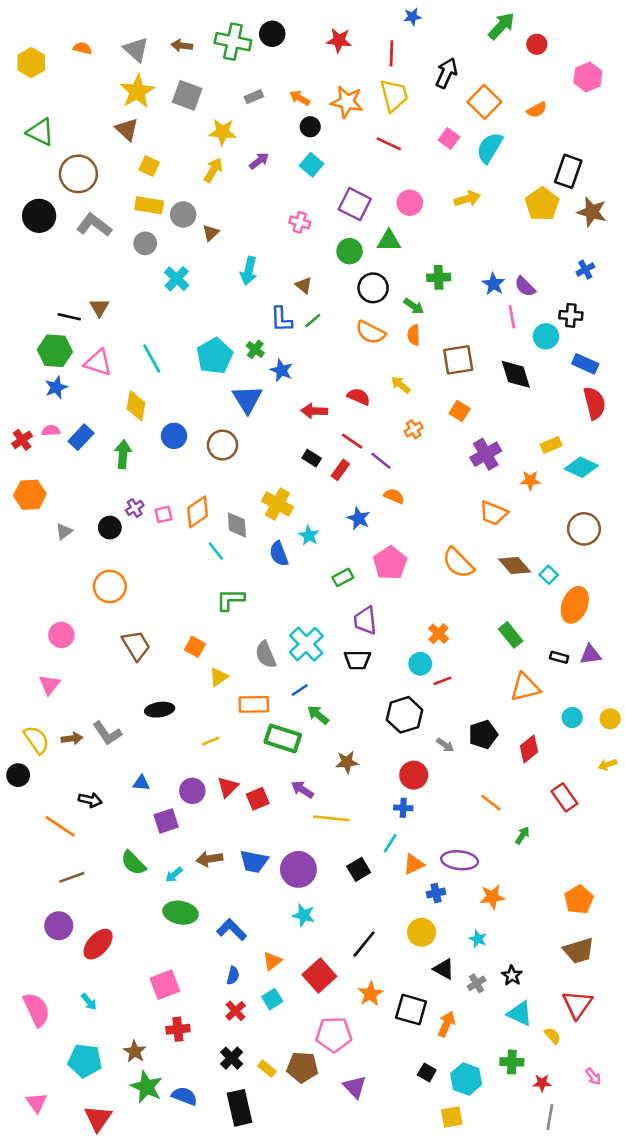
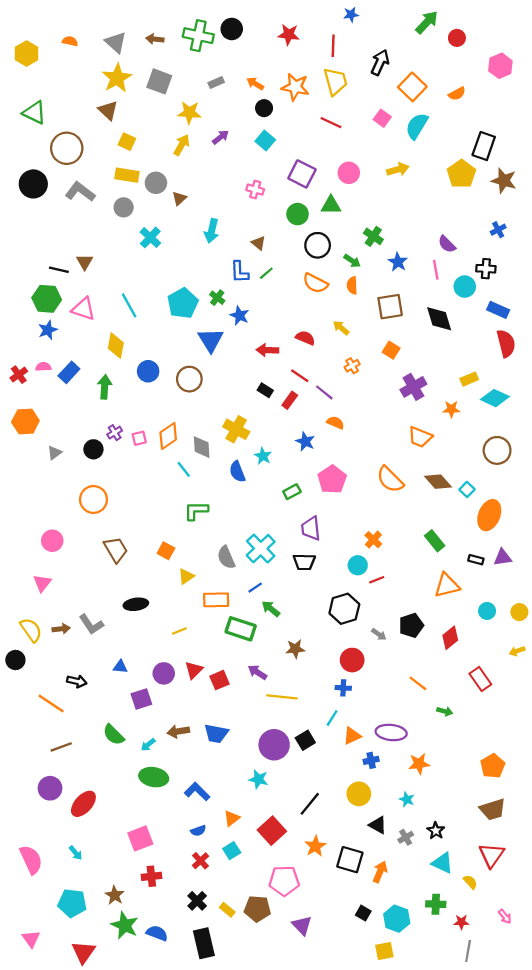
green cross: (439, 277) -> (373, 236), turned 36
blue star: (494, 284) -> (398, 262), moved
green arrow: (522, 835) -> (445, 711), turned 72
purple circle: (298, 869) -> (274, 745), moved
blue semicircle: (233, 976) -> (198, 831), turned 56

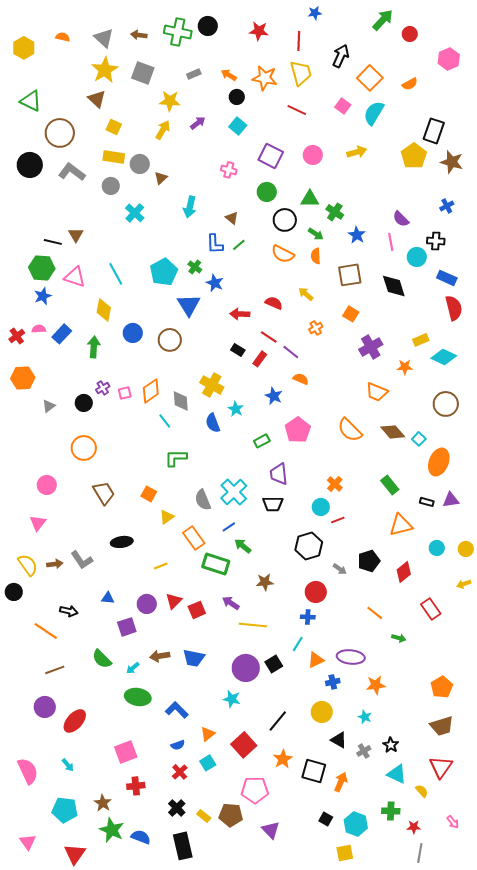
green triangle: (331, 205) -> (310, 199), moved
orange rectangle: (216, 600) -> (194, 538), turned 55

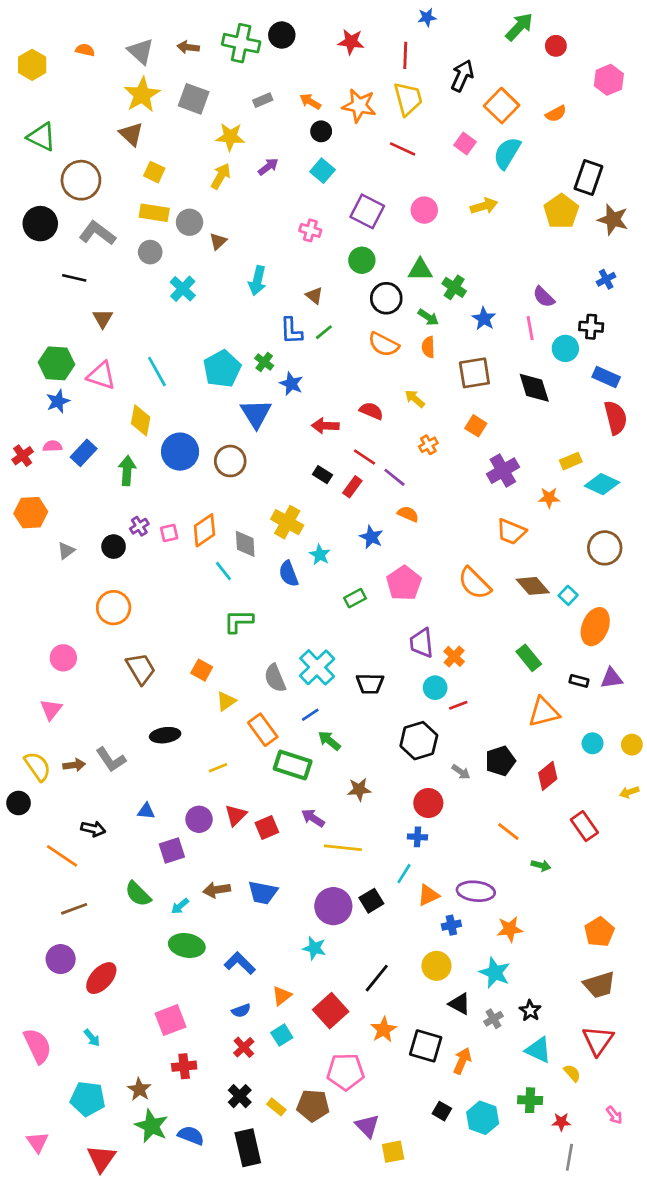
black line: (53, 242) -> (74, 278), moved
blue circle: (133, 333) -> (180, 452), size x1.4
purple trapezoid: (279, 474) -> (422, 643), moved
cyan star: (365, 717) -> (495, 973), size x1.6
yellow square: (345, 853) -> (393, 1152), moved

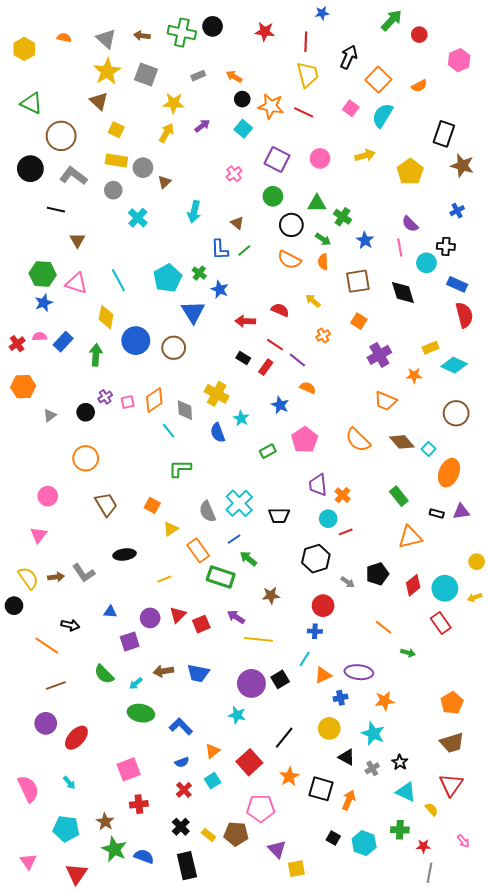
orange star: (359, 106) -> (271, 106), moved
yellow pentagon: (561, 211) -> (410, 172), moved
pink cross: (310, 230) -> (234, 174), turned 35
cyan circle: (593, 743) -> (445, 588), moved, size x1.6

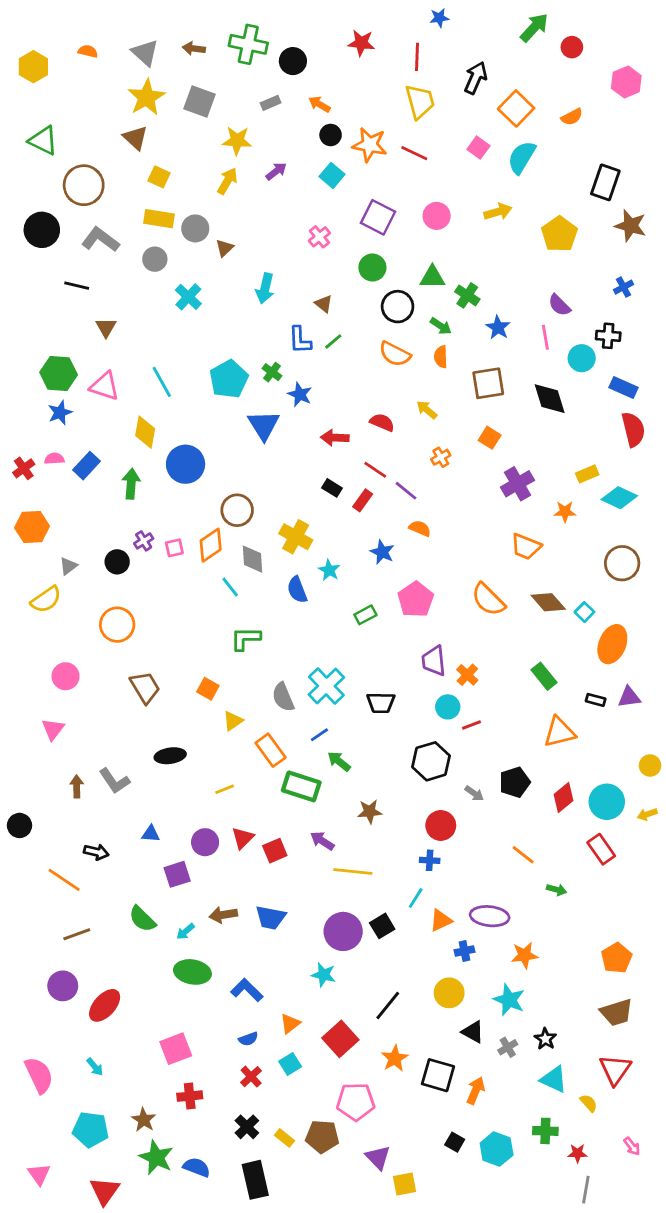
black circle: (213, 26) -> (293, 61), moved
brown circle: (174, 348) -> (237, 510), moved
brown arrow: (56, 577) -> (77, 786), turned -84
yellow semicircle: (28, 578) -> (46, 599), moved, turned 90

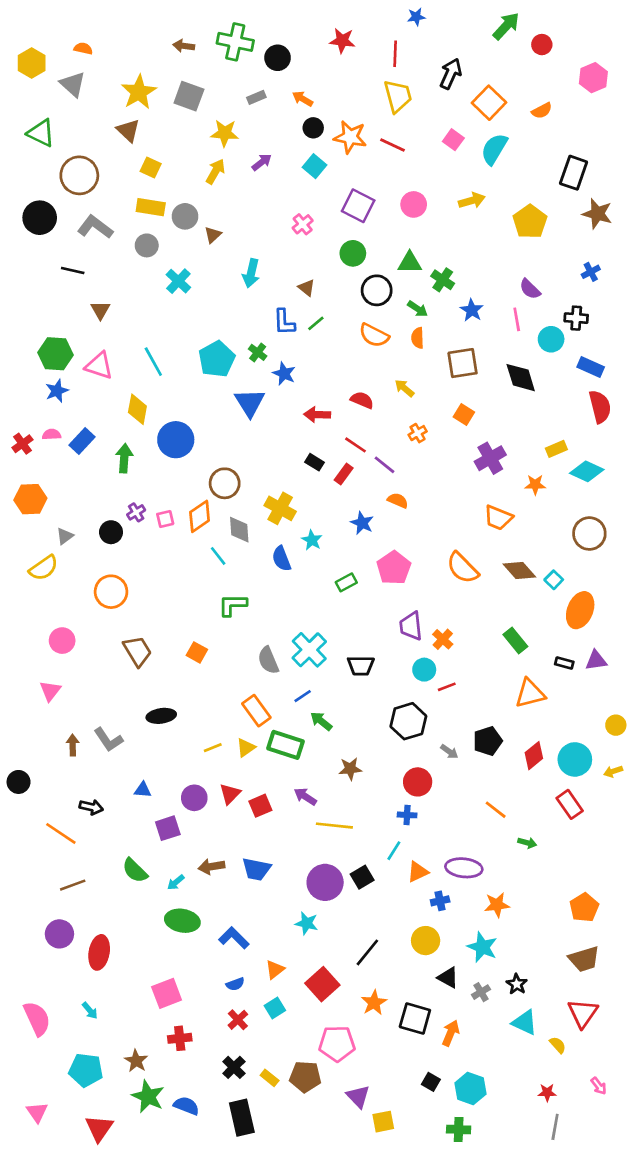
gray triangle: (145, 53) -> (73, 84), moved
yellow triangle: (233, 721) -> (246, 748), moved
red ellipse: (105, 1005) -> (99, 952), turned -32
green cross: (545, 1131) -> (459, 1130), moved

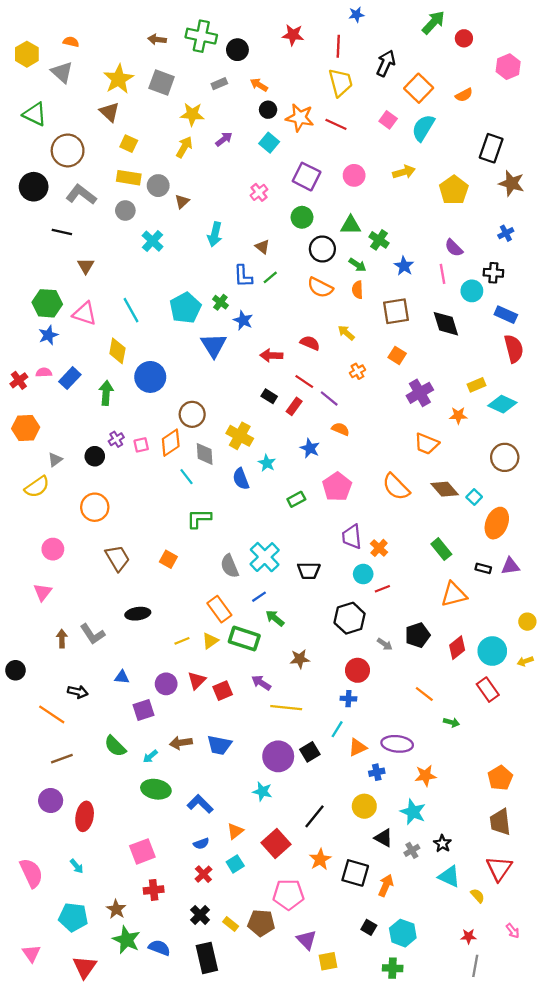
brown trapezoid: (584, 959) -> (500, 822), turned 100

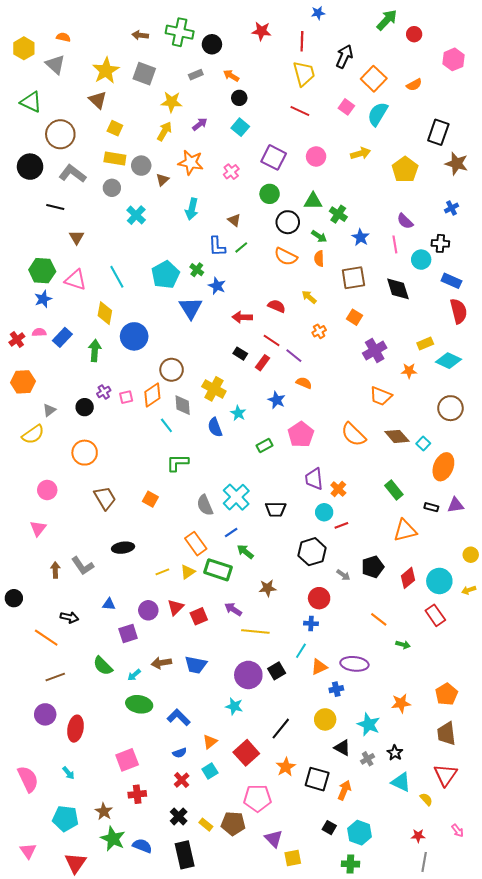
orange star: (300, 118) -> (191, 163), moved
orange star: (425, 776) -> (401, 703), moved

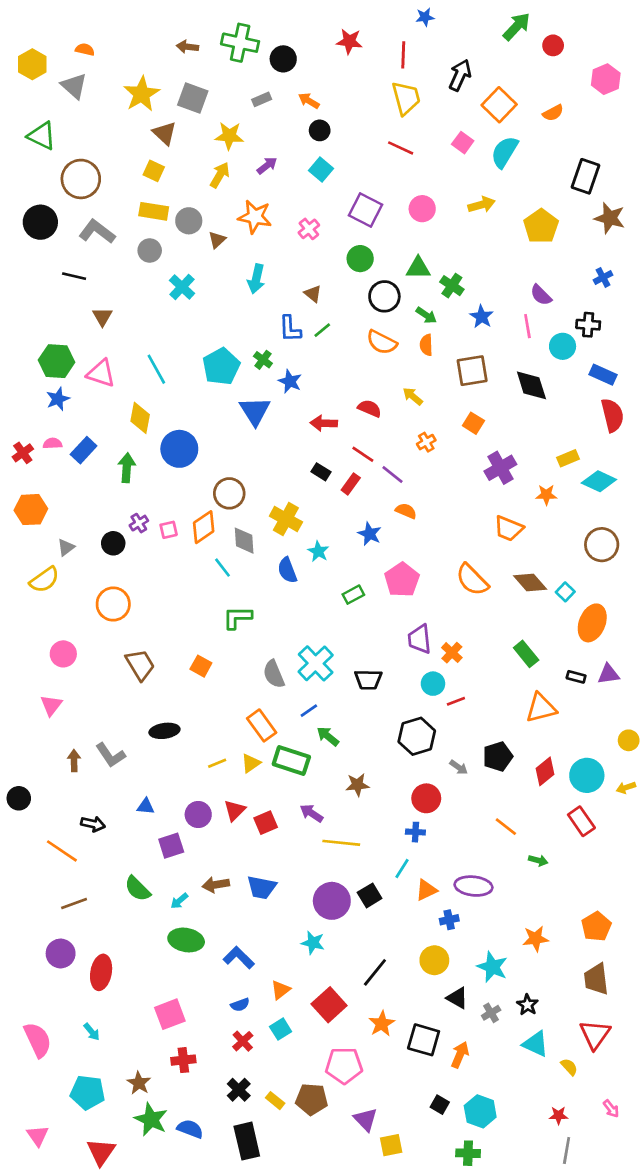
brown triangle: (98, 100) -> (164, 133), moved

